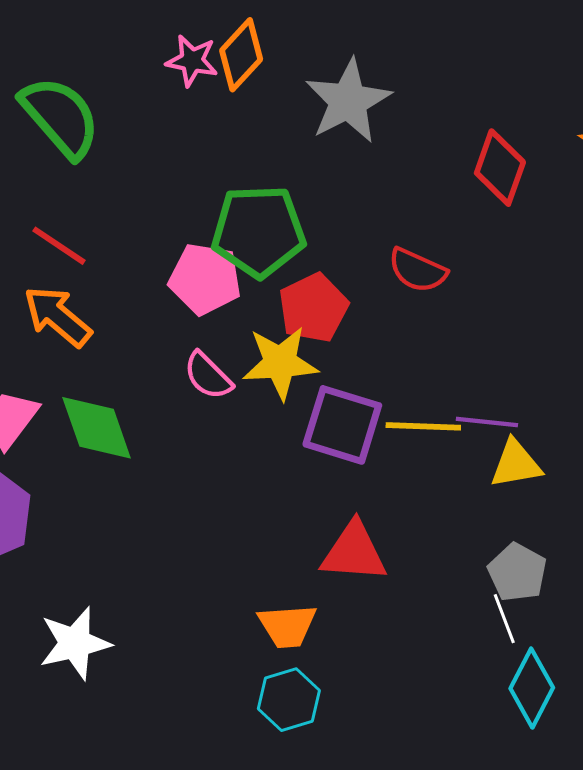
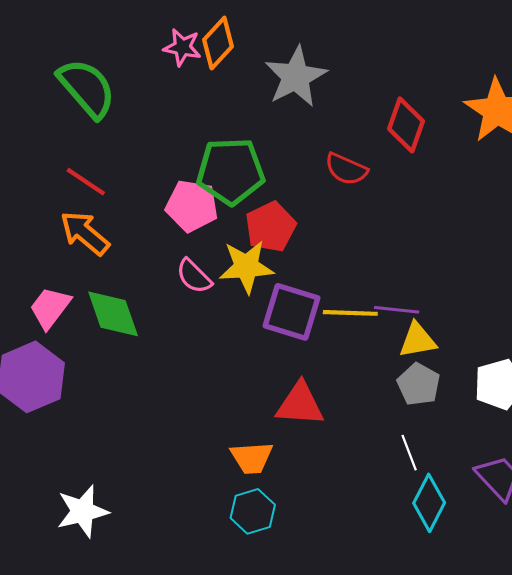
red semicircle: (418, 270) -> (346, 169), moved
gray pentagon: (517, 572) -> (419, 384), moved
white star: (75, 643) -> (83, 511), moved

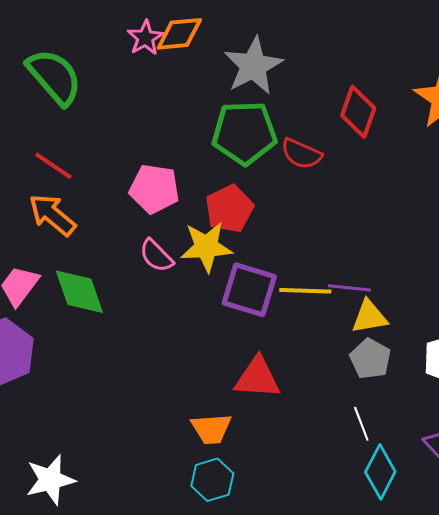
orange diamond: (218, 43) -> (179, 34), turned 42
pink star: (182, 47) -> (145, 38), turned 30
green pentagon: (231, 171) -> (244, 133), moved

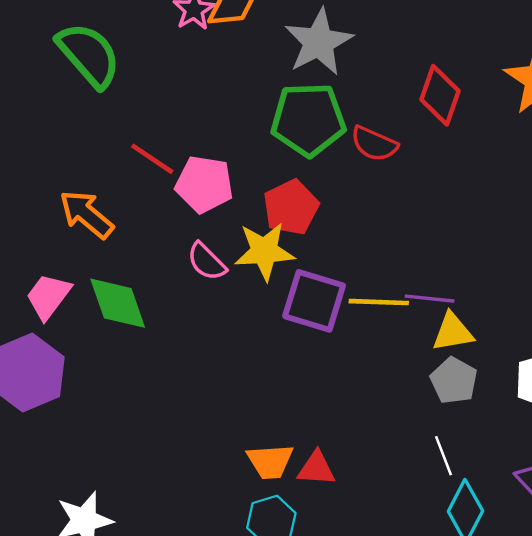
red line: (53, 166) -> (152, 159), moved
red triangle: (257, 378) -> (316, 468), moved, size x0.7

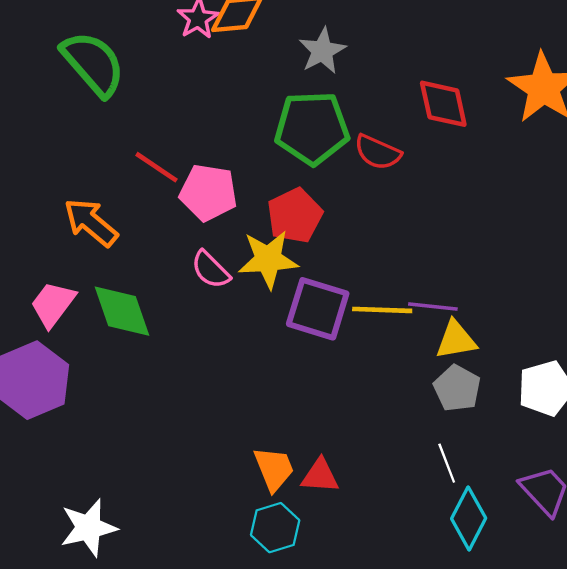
gray star: (319, 42) -> (322, 51), size x0.7
red diamond: (440, 95) -> (443, 104), turned -32
orange trapezoid: (270, 462) -> (274, 469), turned -108

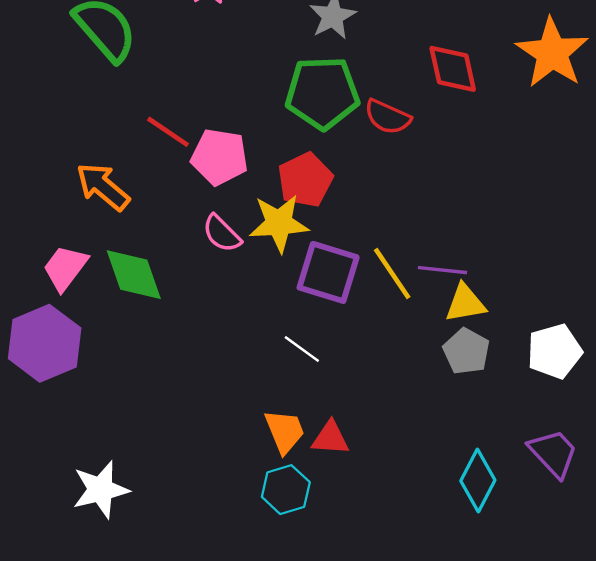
yellow line: (382, 310) -> (392, 274), turned 54
white line: (447, 463) -> (302, 349), moved, turned -33

